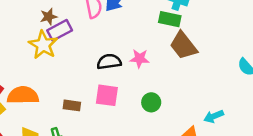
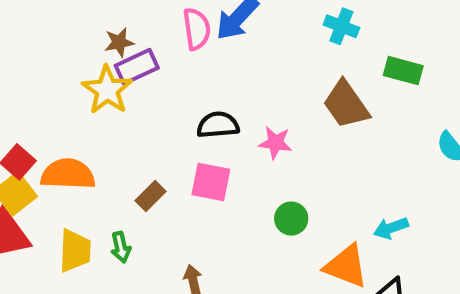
green rectangle: (170, 19) -> (403, 71), moved
pink star: (139, 59) -> (275, 143), moved
green circle: (151, 102) -> (291, 219), moved
brown rectangle: (72, 105) -> (151, 196), turned -56

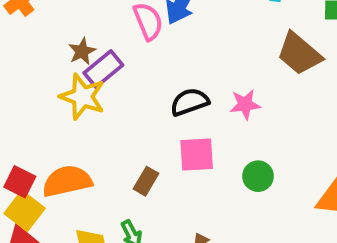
green circle: (291, 219) -> (258, 176), moved

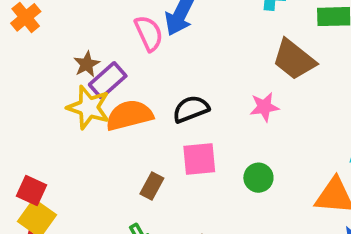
pink star: (245, 104) -> (264, 107), moved
orange semicircle: (67, 181) -> (129, 115), moved

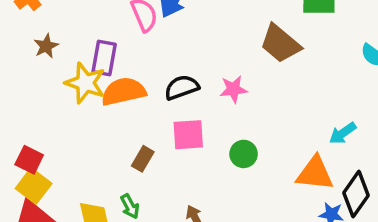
brown star: (87, 64) -> (46, 46), moved
purple rectangle: (108, 80) -> (104, 58), turned -40
pink star: (264, 107) -> (233, 89), moved

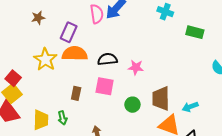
brown trapezoid: (280, 44) -> (161, 98), moved, turned 35
yellow star: (85, 83) -> (45, 59), moved
brown rectangle: (143, 159) -> (76, 93), turned -32

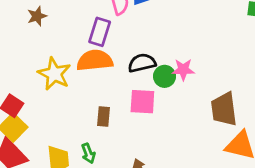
purple rectangle: (69, 32) -> (100, 32), moved
green circle: (132, 105) -> (165, 76), moved

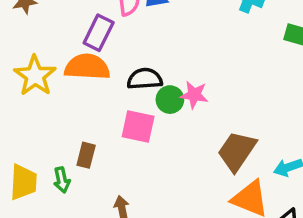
brown trapezoid: (224, 109) -> (237, 151), turned 33
brown rectangle: (103, 116) -> (86, 155), moved

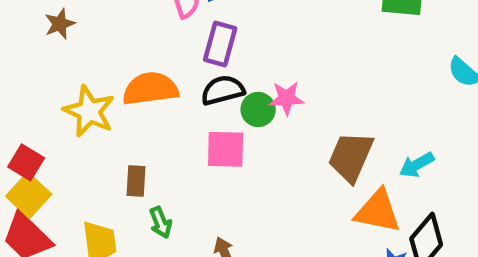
purple rectangle: (99, 33) -> (220, 44), moved
brown rectangle: (86, 155) -> (136, 181), moved
green arrow: (62, 180) -> (161, 222), moved

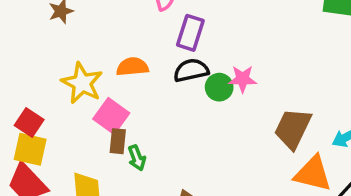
orange semicircle: (150, 89) -> (132, 67), size x0.7
pink square: (226, 149) -> (111, 116), moved, turned 32
yellow square: (29, 195) -> (30, 149), turned -32
green arrow: (161, 222) -> (137, 158), moved

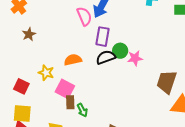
yellow star: (82, 83) -> (46, 73), size x0.7
green circle: (219, 87) -> (120, 51), moved
red square: (29, 123) -> (21, 86), moved

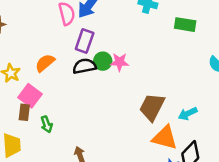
pink star: (135, 58) -> (119, 62), moved
orange semicircle: (73, 60) -> (45, 63), turned -36
brown rectangle: (70, 102) -> (24, 112), moved

